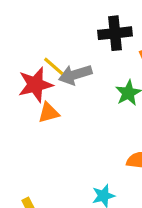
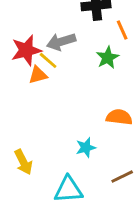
yellow line: (54, 66) -> (48, 60), moved

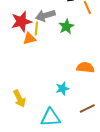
green star: (108, 58) -> (66, 26), moved
yellow line: (48, 60) -> (36, 28), turned 56

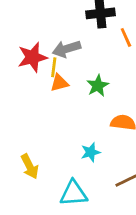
green star: (66, 26) -> (98, 86), moved
orange triangle: (29, 38) -> (59, 83), moved

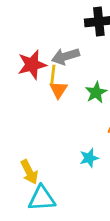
orange triangle: (59, 83) -> (58, 90), turned -42
cyan triangle: (74, 193) -> (42, 198), moved

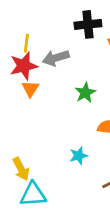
yellow line: (53, 74) -> (26, 43), moved
orange triangle: (58, 90) -> (30, 89), moved

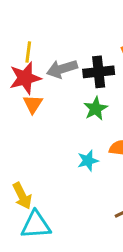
black cross: (88, 24) -> (99, 72), moved
cyan star: (79, 156) -> (88, 161), moved

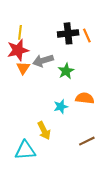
gray arrow: (62, 69) -> (43, 61), moved
black cross: (99, 72) -> (68, 33), moved
yellow arrow: (22, 196) -> (44, 131), moved

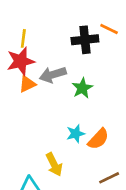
orange line: (87, 36) -> (109, 29), moved, turned -40
orange triangle: (23, 68) -> (27, 84), turned 32
orange semicircle: (85, 98) -> (98, 139), moved, turned 126

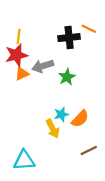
yellow arrow: (54, 164) -> (53, 129), moved

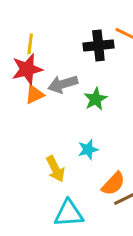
orange semicircle: (80, 119) -> (113, 184), moved
yellow arrow: (53, 129) -> (55, 169), moved
cyan triangle: (24, 160) -> (69, 213), moved

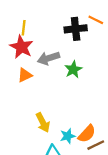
red star: (27, 69) -> (21, 47), turned -30
orange triangle: (35, 95) -> (25, 75), moved
cyan star: (88, 150) -> (68, 136), moved

